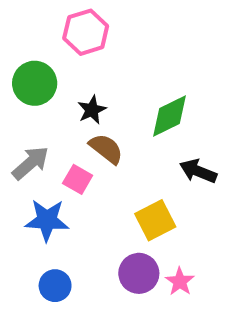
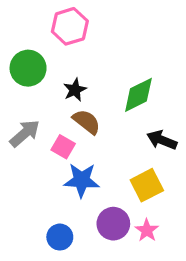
blue star: (47, 220) -> (82, 180), moved
yellow square: (155, 220) -> (147, 185), moved
blue circle: (55, 286) -> (60, 237), moved

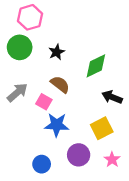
pink hexagon: (70, 26) -> (30, 17), moved
black star: (75, 90) -> (57, 52), moved
pink star: (147, 230) -> (112, 160), moved

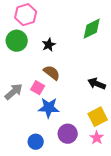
green diamond: (96, 66) -> (92, 29), moved
gray arrow: (17, 92) -> (14, 92), moved
yellow square: (102, 128) -> (98, 117), moved

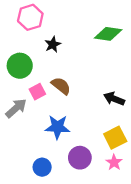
green diamond: (92, 29) -> (108, 34), turned 35
green circle: (17, 41) -> (20, 66), moved
black star: (49, 45) -> (53, 44), moved
pink square: (38, 88) -> (37, 92), moved, turned 32

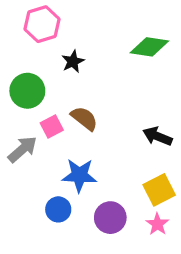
blue circle: (42, 167) -> (58, 209), moved

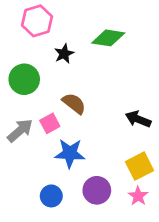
green diamond: (149, 47) -> (108, 38), moved
pink square: (52, 127) -> (50, 123), moved
blue circle: (58, 209) -> (51, 196), moved

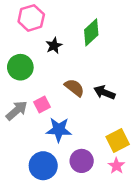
green diamond: (108, 38) -> (91, 32), turned -52
brown semicircle: (74, 103) -> (74, 88), moved
black arrow: (138, 119) -> (104, 92), moved
blue circle: (51, 196) -> (43, 166), size x1.5

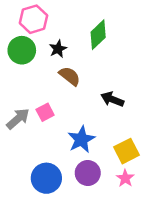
green circle: (20, 67) -> (22, 50), moved
brown semicircle: (74, 88) -> (70, 76), moved
blue star: (59, 130) -> (81, 139), moved, turned -30

